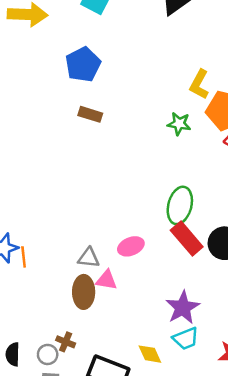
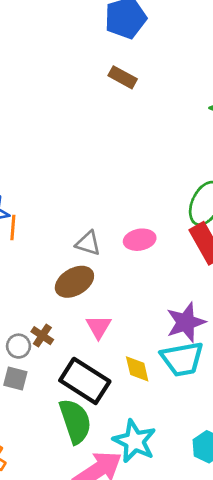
pink triangle: (106, 280) -> (99, 327), moved, turned 40
brown ellipse: (84, 292) -> (74, 282), turned 48
cyan trapezoid: (186, 339) -> (182, 359), size x1.4

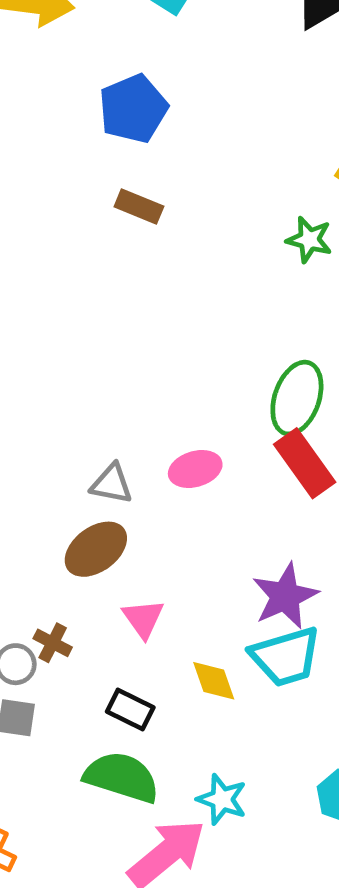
black rectangle: (85, 381) -> (130, 710), size x0.6
green semicircle: (75, 421) -> (122, 777), turned -48
cyan star: (134, 441) -> (222, 799), size x0.7

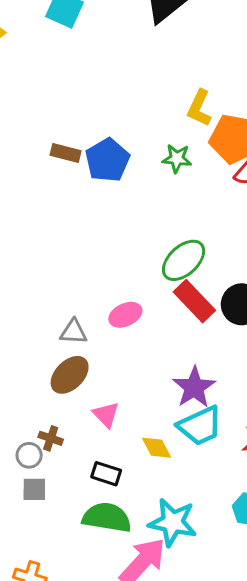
blue pentagon: (133, 109) -> (107, 160), moved
green ellipse: (297, 398) -> (184, 260), turned 36
cyan star: (222, 799) -> (173, 522), size x1.5

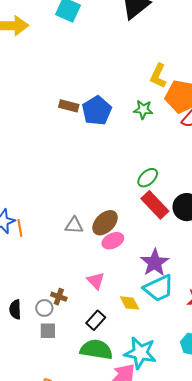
green ellipse: (184, 260) -> (148, 178), size x0.7
pink ellipse: (125, 315) -> (113, 241), moved
brown ellipse: (70, 375) -> (105, 223), moved
black rectangle: (106, 474) -> (96, 320), turned -66

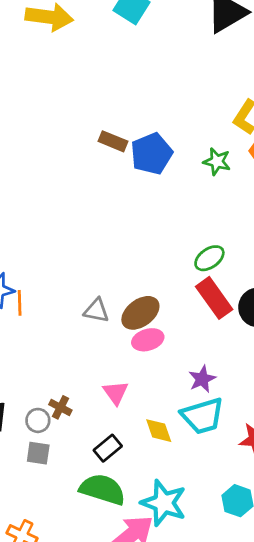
purple star: (155, 263) -> (202, 379), size x0.7

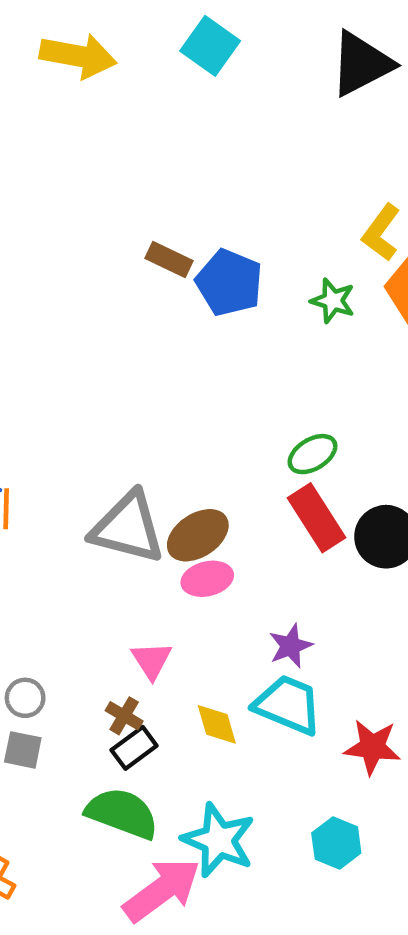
blue pentagon: (152, 154) -> (229, 283), turned -30
gray triangle: (96, 310) -> (128, 528), size x1.8
brown cross: (60, 407) -> (124, 716), moved
cyan trapezoid: (203, 416) -> (288, 705), turned -144

